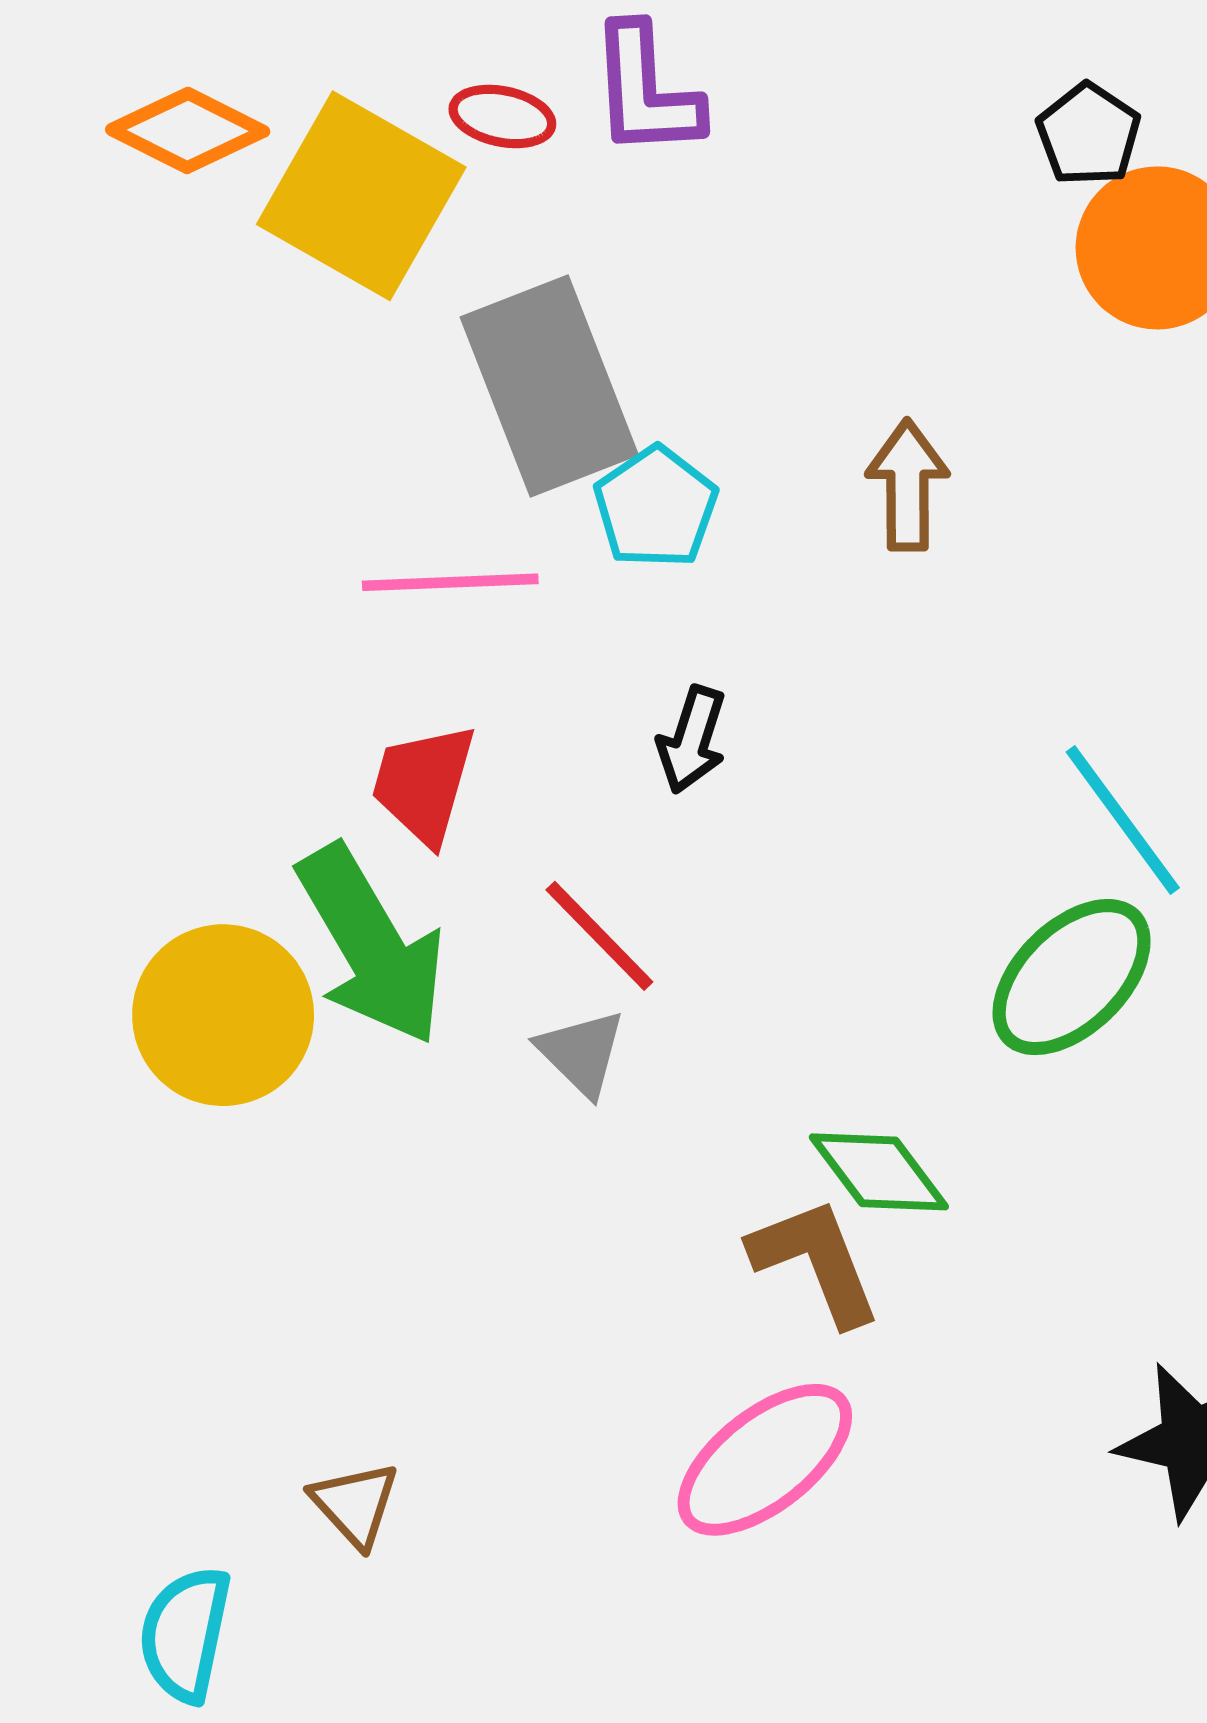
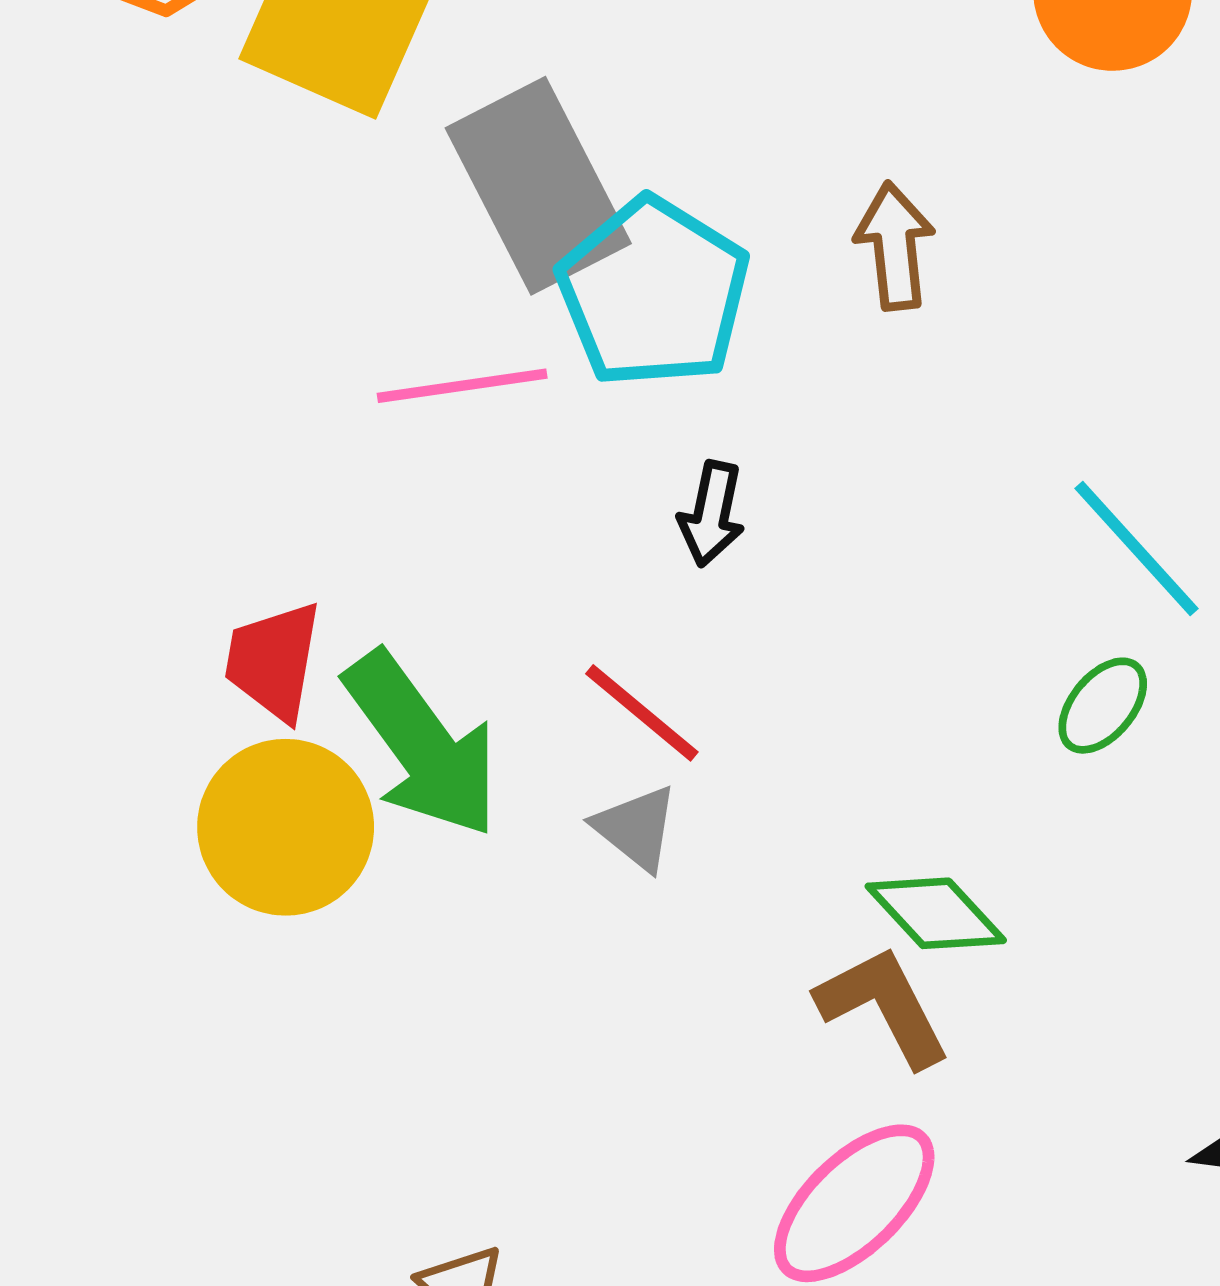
cyan pentagon: (656, 507) -> (653, 293), size x1.6
red trapezoid: (424, 784) -> (273, 661), moved
green ellipse: (1072, 977) -> (1103, 706), size x0.6

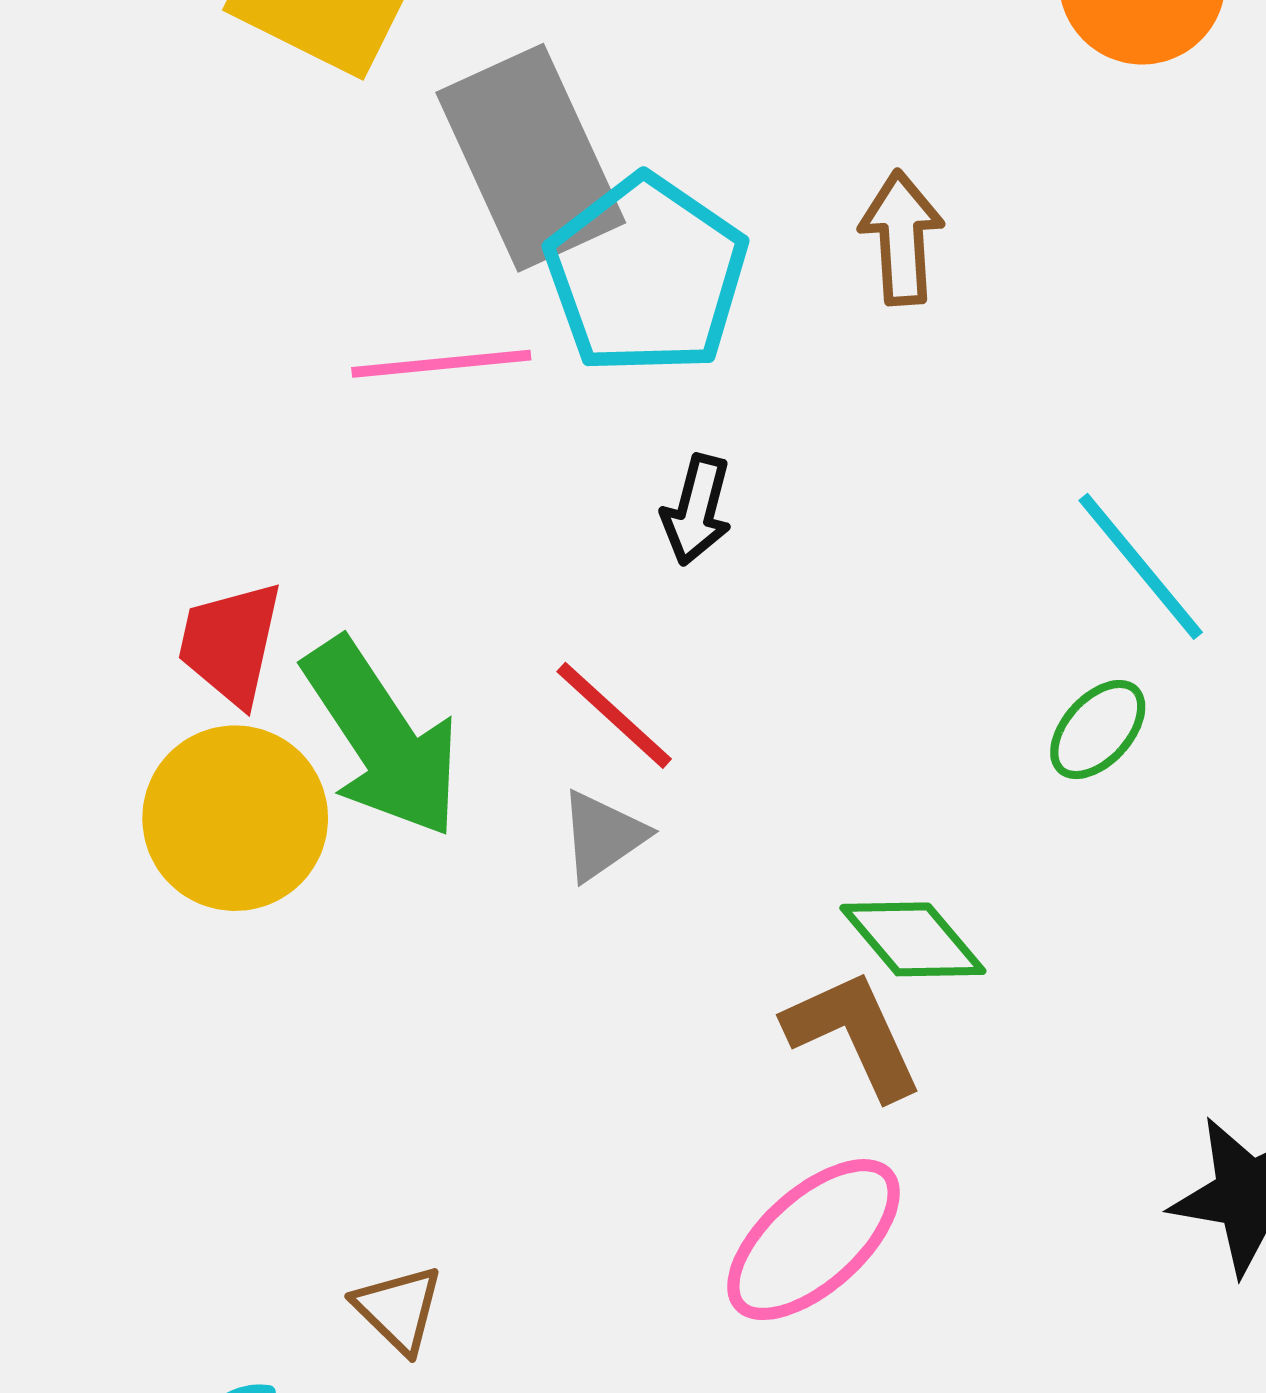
gray triangle: (636, 828) -> (603, 836), turned 44

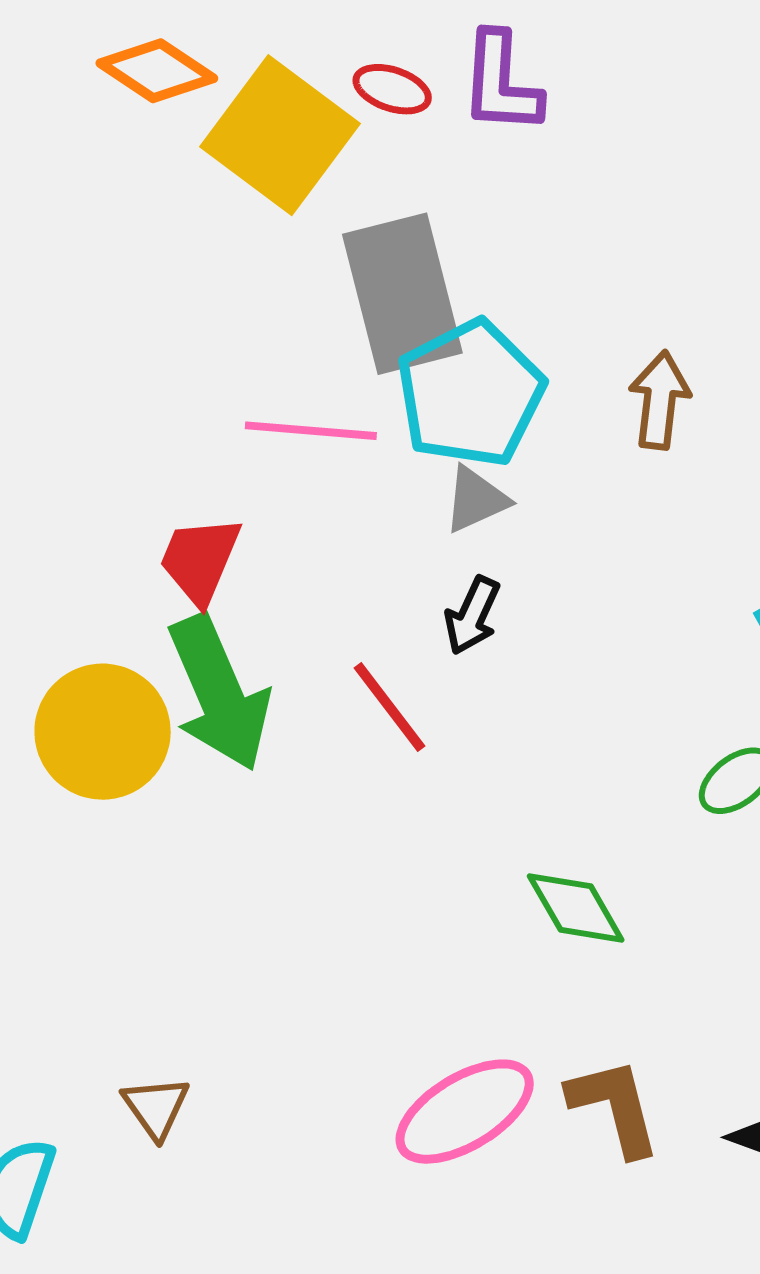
black arrow: (697, 510) -> (472, 615), moved
red trapezoid: (230, 643) -> (200, 560), moved
gray triangle: (603, 836) -> (476, 499), moved
brown L-shape: (854, 1034) -> (614, 1107), moved

